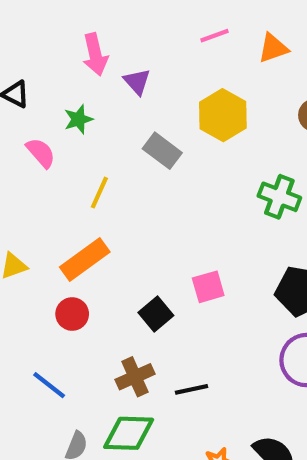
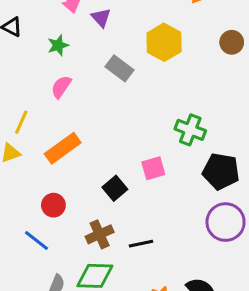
pink semicircle: (41, 153) -> (61, 87), moved, turned -105
yellow line: (99, 193) -> (21, 122), moved
green cross: (279, 197) -> (190, 130), moved
red circle: (72, 314) -> (53, 205), moved

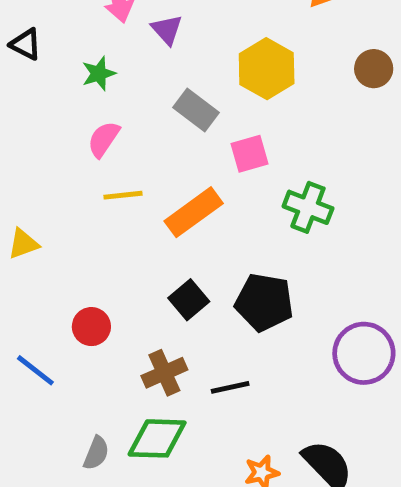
yellow line: (21, 122) -> (123, 195), moved, turned 60
orange rectangle: (63, 148) -> (194, 212), moved
pink square: (153, 168) -> (250, 154), moved
black pentagon: (221, 171) -> (264, 302), moved
blue line: (37, 240) -> (35, 370), moved

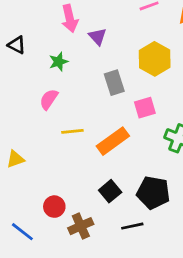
gray rectangle: (196, 110) -> (114, 83), turned 35
pink semicircle: (104, 139) -> (49, 99), moved
brown cross: (164, 373) -> (81, 226), moved
black line: (230, 387) -> (132, 226), moved

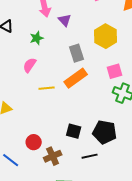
pink square: (145, 108) -> (115, 71), moved
orange rectangle: (113, 141) -> (76, 78), moved
black square: (110, 191) -> (74, 131), turned -35

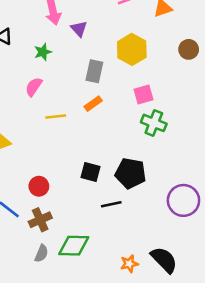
gray rectangle: (77, 53) -> (94, 71), turned 30
orange rectangle: (76, 78) -> (93, 104), size x0.6
brown cross: (53, 156) -> (40, 220), moved

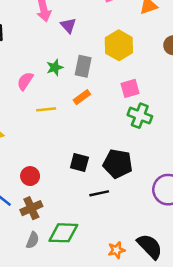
green star: (43, 52) -> (55, 67), moved

